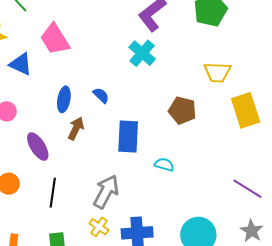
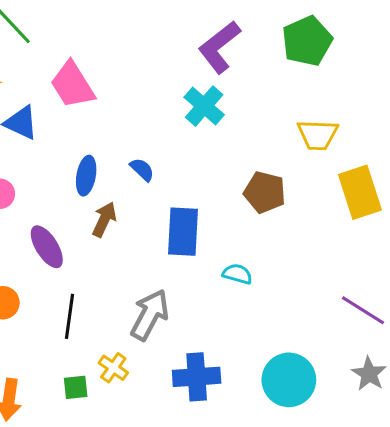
yellow cross: (99, 227) -> (113, 368), moved

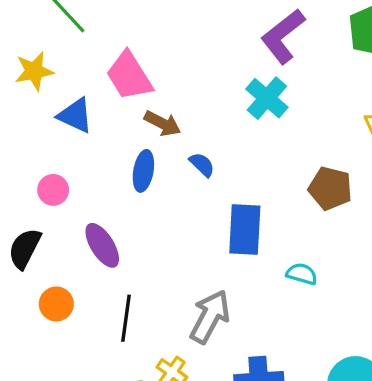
brown arrow: (104, 219) -> (162, 123), moved, turned 92

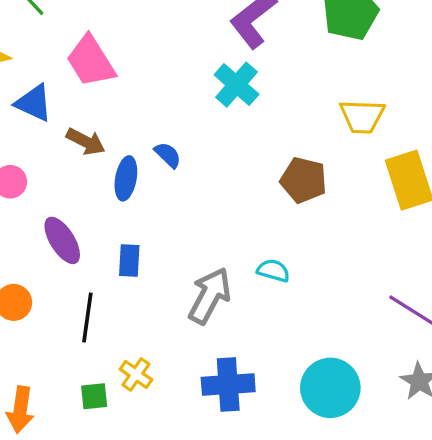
brown arrow: (162, 123) -> (86, 142), moved
blue ellipse: (143, 171) -> (126, 178), moved
blue rectangle: (245, 230) -> (129, 261), moved, size x0.6
gray arrow: (210, 317) -> (210, 296), moved

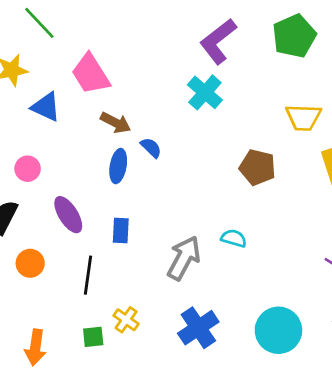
brown arrow: (86, 142) -> (116, 123), moved
blue cross: (228, 385) -> (198, 328), turned -30

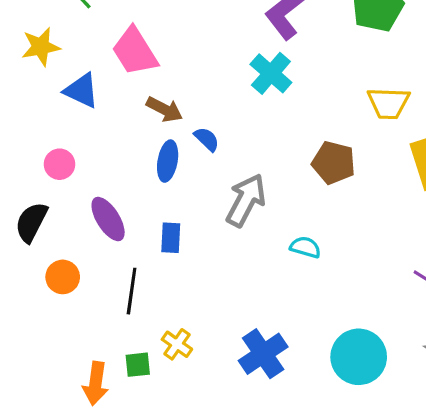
gray arrow: (184, 258) -> (246, 200), moved
orange arrow: (35, 347) -> (96, 383), moved

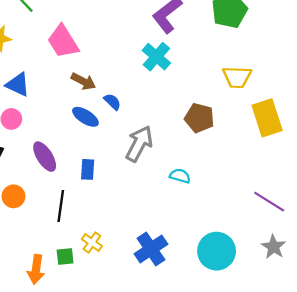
blue triangle: (81, 91) -> (18, 85), moved
blue ellipse: (168, 161) -> (85, 117), turned -68

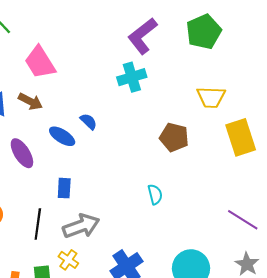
cyan cross: (156, 57) -> (132, 77), turned 32
brown arrow: (83, 81) -> (30, 101), moved
gray arrow: (139, 144) -> (81, 226), moved, turned 42
purple ellipse: (45, 157) -> (22, 153), moved
cyan semicircle: (180, 176) -> (155, 194), turned 60

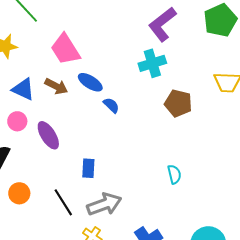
blue ellipse: (62, 136) -> (90, 82), moved
brown pentagon: (174, 137) -> (178, 103), moved
black line: (38, 224) -> (63, 202), turned -40

